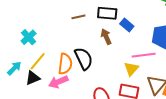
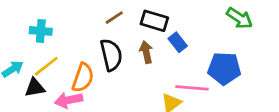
brown line: (78, 17) -> (114, 18), turned -32
cyan cross: (29, 37) -> (41, 31), turned 35
black semicircle: (84, 59) -> (111, 55), moved

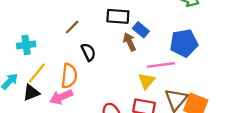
brown line: (114, 18) -> (72, 27), moved
brown arrow: (146, 52) -> (130, 42), moved
black semicircle: (111, 55) -> (88, 52), size x0.7

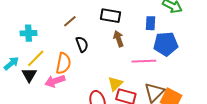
blue rectangle: (141, 30) -> (151, 23), moved, turned 48
yellow triangle: (146, 81) -> (115, 84), moved
black triangle: (31, 93) -> (29, 75), turned -42

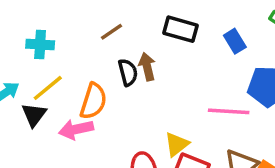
blue rectangle: (151, 23) -> (235, 41), moved, turned -40
brown arrow: (119, 39) -> (147, 67), moved

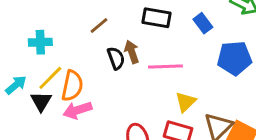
orange semicircle: (93, 101) -> (72, 86), moved
pink line: (229, 111) -> (165, 66), moved
yellow triangle: (177, 144) -> (186, 102), moved

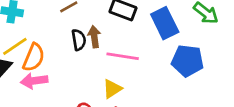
blue rectangle: (203, 23) -> (165, 23), size x1.6
yellow triangle: (186, 102) -> (112, 89), moved

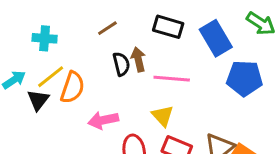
pink arrow: (34, 81) -> (103, 120), moved
yellow triangle: (112, 89) -> (163, 116), turned -35

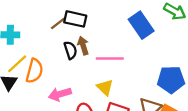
black rectangle: (168, 27) -> (75, 19), moved
blue pentagon: (244, 78) -> (171, 80), moved

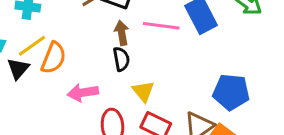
black semicircle: (70, 50) -> (121, 59), moved
pink line: (110, 58) -> (161, 26), moved

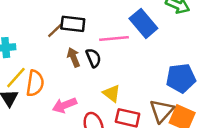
brown arrow: (122, 33) -> (74, 57), moved
black semicircle: (121, 59) -> (93, 58), moved

